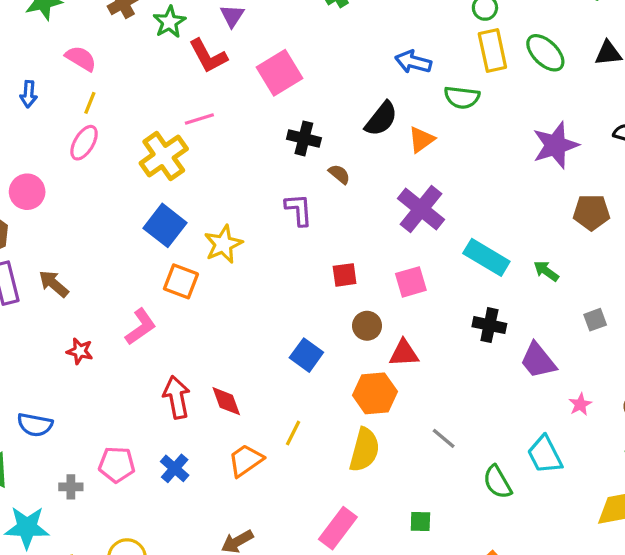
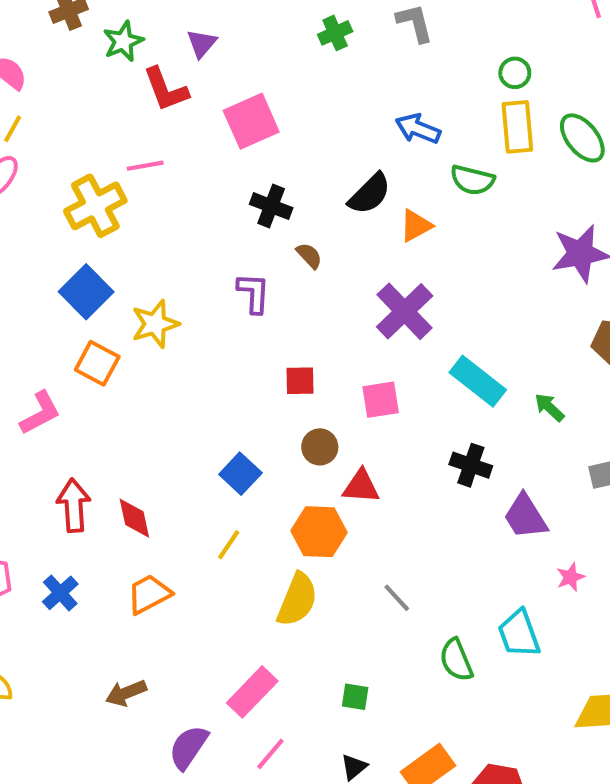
yellow line: (293, 433) -> (229, 545), moved

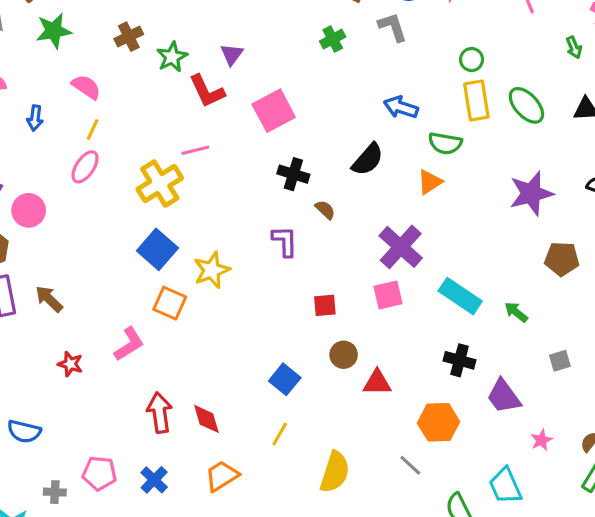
orange triangle: (416, 226) -> (430, 182), moved
pink square: (381, 400) -> (388, 295), moved
orange hexagon: (319, 532) -> (438, 422), moved

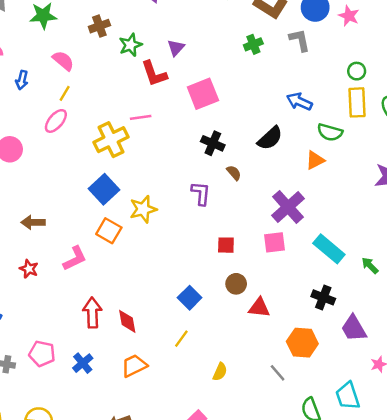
brown arrow: (49, 299) -> (33, 222), moved, turned -50
yellow semicircle: (335, 472) -> (220, 372), size x0.6

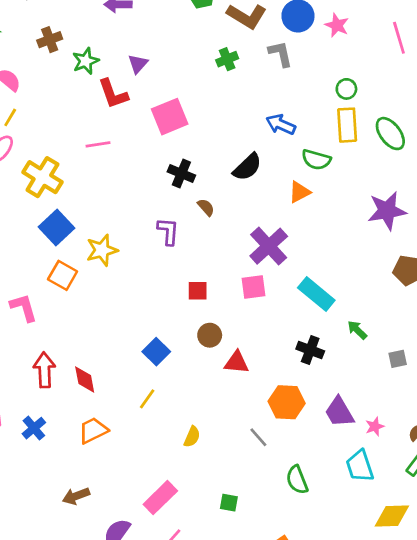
yellow cross: (111, 140) -> (42, 177), moved, turned -32
pink L-shape: (75, 258) -> (24, 308), turned -80
green arrow: (370, 266) -> (357, 330), moved
purple trapezoid: (354, 328) -> (339, 412), moved
cyan trapezoid: (348, 396) -> (360, 466), moved

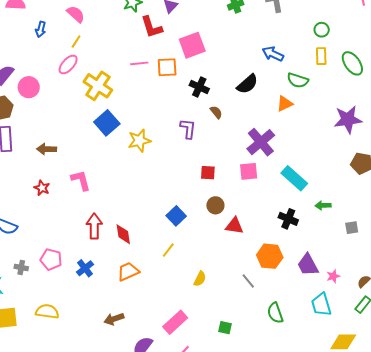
yellow rectangle: (347, 125) -> (321, 56), size x0.7
orange square: (63, 275) -> (167, 67), moved, turned -35
green arrow: (357, 330) -> (323, 205), turned -49

